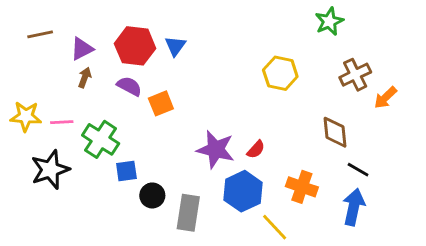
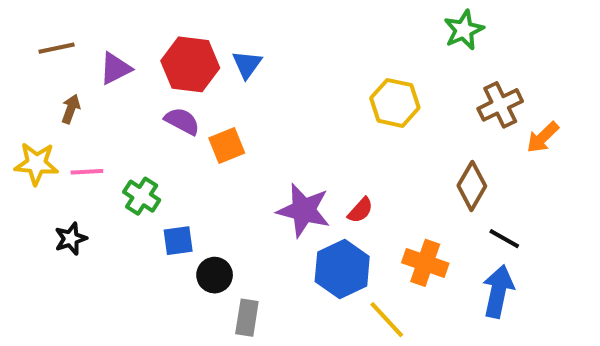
brown arrow: (85, 78) -> (71, 109), moved
brown diamond: (335, 132) -> (472, 186), turned 36
green cross: (101, 139) -> (142, 196), size x0.7
black star: (50, 170) -> (71, 239), size x0.6
gray rectangle: (188, 213) -> (247, 318), moved, size x0.7

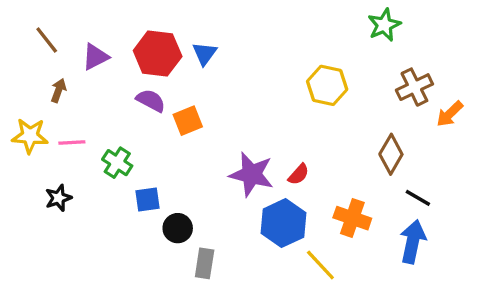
brown line: (57, 48) -> (47, 40), turned 64

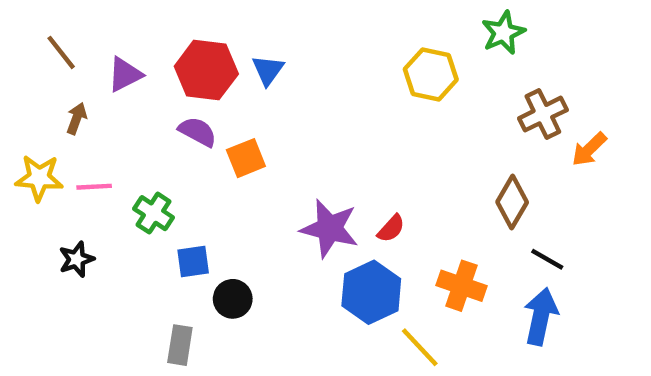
yellow hexagon: (327, 85) -> (431, 74), moved
gray rectangle: (205, 263) -> (180, 345), moved

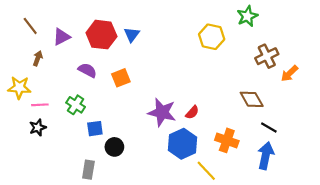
purple semicircle: (198, 132) -> (87, 70), moved
pink line: (94, 187) -> (40, 105), moved
brown diamond: (512, 202) -> (252, 99), turned -60

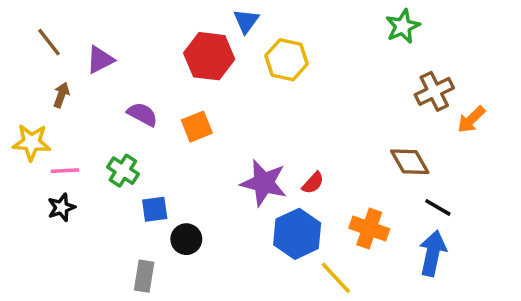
red hexagon: (101, 35) -> (209, 56), moved
blue triangle: (132, 35) -> (246, 21), moved
yellow hexagon: (212, 37) -> (287, 60), moved

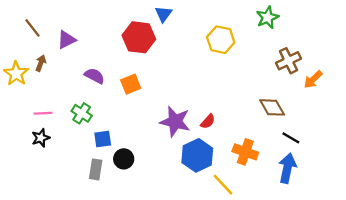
yellow hexagon: (287, 60) -> (221, 40), moved
yellow star: (32, 142) -> (16, 74), moved, turned 30
gray rectangle: (144, 276) -> (96, 169), moved

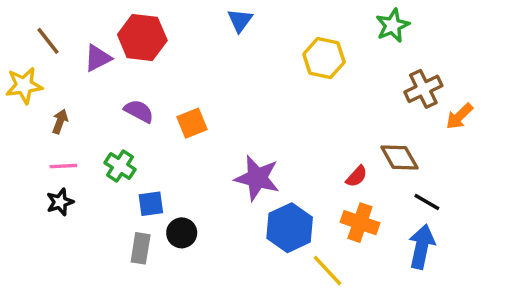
red hexagon: (139, 37) -> (142, 37), moved
brown arrow: (41, 63) -> (60, 121), moved
yellow star: (16, 74) -> (24, 85), moved, turned 30
red semicircle: (208, 121) -> (357, 176), moved

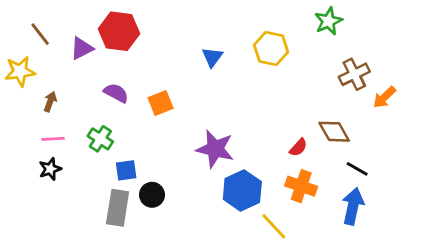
blue triangle: (240, 20) -> (212, 57), moved
gray rectangle: (141, 248) -> (118, 208), size x1.4

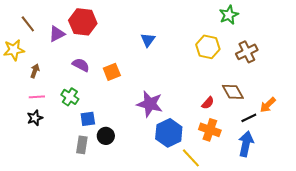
yellow hexagon: (271, 48) -> (208, 47), moved
orange arrow: (384, 97) -> (268, 105), moved
black line: (357, 169) -> (249, 118), turned -56
gray rectangle: (118, 208) -> (82, 145), size x0.7

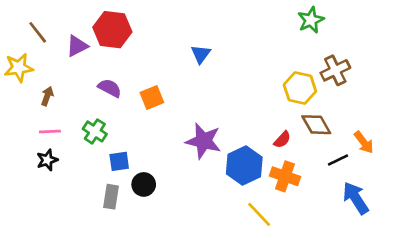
yellow hexagon: (208, 47) -> (300, 88), moved
orange arrow: (268, 105) -> (364, 142), turned -84
blue hexagon: (169, 133) -> (244, 165), moved
blue arrow: (246, 144) -> (356, 198), moved, turned -45

